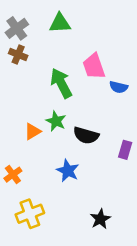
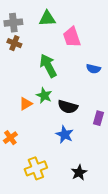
gray cross: (17, 28) -> (13, 23), turned 30
pink trapezoid: (94, 66) -> (72, 37), moved
blue star: (68, 171) -> (65, 134), moved
yellow cross: (30, 214) -> (36, 168), moved

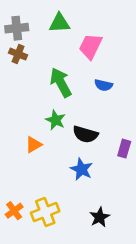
pink trapezoid: (72, 37) -> (91, 46), turned 45
blue semicircle: (93, 69) -> (103, 85), moved
orange triangle: (26, 104) -> (34, 145), moved
orange cross: (10, 138) -> (14, 211), moved

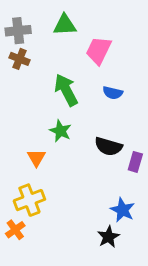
black semicircle: (85, 134) -> (108, 146), moved
orange triangle: (34, 145) -> (36, 158), turned -30
blue star: (81, 169) -> (123, 210), moved
yellow cross: (45, 212) -> (29, 200), moved

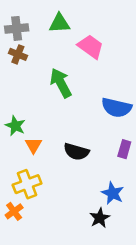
pink trapezoid: (99, 50) -> (91, 47), turned 100
blue semicircle: (113, 93) -> (117, 108), moved, size x1.6
green star: (60, 131) -> (15, 126), moved
black semicircle: (108, 146) -> (76, 152), moved

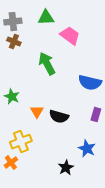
orange triangle: (33, 145) -> (37, 112), moved
black star: (100, 218) -> (66, 168), moved

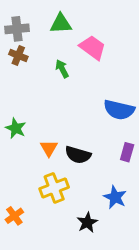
green arrow: (47, 64) -> (62, 69), moved, size x0.6
yellow cross: (21, 142) -> (54, 188), moved

